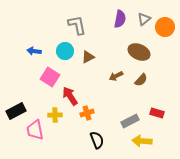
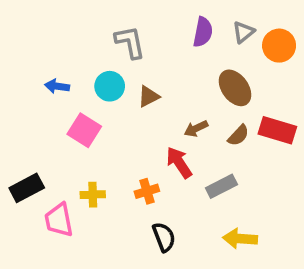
brown ellipse: (139, 52) -> (235, 88), turned 30
red arrow: (70, 96) -> (179, 162), moved
red rectangle: (157, 113) -> (277, 130), moved, size x1.5
gray rectangle: (130, 121) -> (221, 186), moved

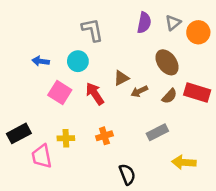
brown triangle: (149, 96) -> (121, 78), moved
red arrow: (179, 162) -> (95, 94), moved
black semicircle: (164, 237) -> (127, 174), moved
yellow arrow: (240, 239) -> (184, 162), moved

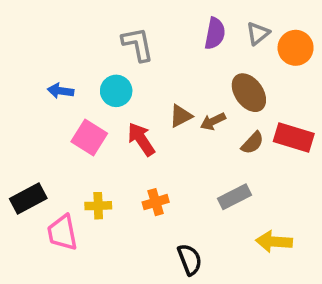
brown arrow: (139, 91) -> (213, 121), moved

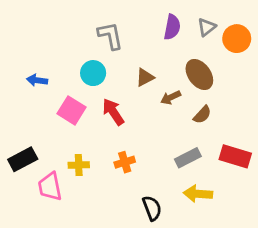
blue arrow: (61, 91) -> (37, 80), moved
brown triangle: (181, 116) -> (145, 77), moved
red rectangle: (294, 138) -> (235, 156), moved
yellow arrow: (274, 242) -> (198, 194), moved

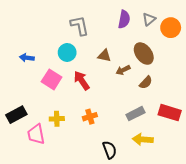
brown triangle: (145, 77) -> (104, 56), turned 40

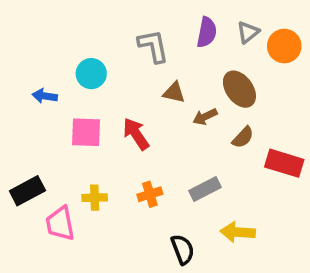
gray L-shape: (80, 26) -> (153, 46), moved
cyan circle: (67, 52) -> (91, 74), moved
pink square: (52, 79) -> (86, 132), turned -30
red rectangle: (170, 113) -> (284, 163), moved
gray rectangle: (135, 114) -> (205, 189), moved

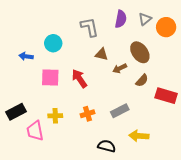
black semicircle: (183, 249) -> (107, 146), turned -54

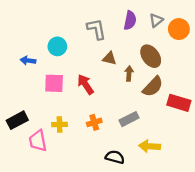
brown arrow: (120, 68) -> (129, 74), turned 120
brown semicircle: (142, 81) -> (153, 87), size x1.5

